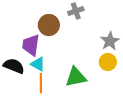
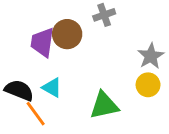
purple trapezoid: (31, 45) -> (42, 42), moved
orange line: (41, 83) -> (36, 114), moved, turned -36

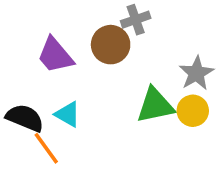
brown circle: (67, 34) -> (111, 45), moved
purple trapezoid: (42, 42) -> (55, 55), turned -48
green triangle: (104, 105) -> (155, 105), moved

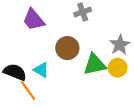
brown circle: (111, 45) -> (67, 48), moved
purple trapezoid: (55, 55) -> (34, 20), moved

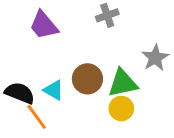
brown circle: (67, 48) -> (87, 79), moved
yellow circle: (118, 68) -> (121, 109), moved

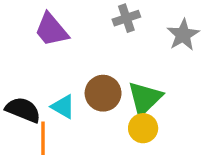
gray star: (155, 58) -> (183, 35), moved
green triangle: (123, 83) -> (145, 98), turned -32
orange line: (37, 117) -> (43, 138), turned 36

